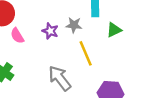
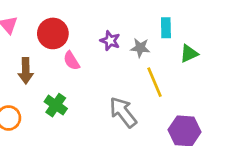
purple star: (50, 31) -> (110, 41), moved

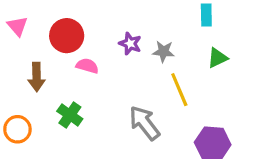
cyan rectangle: (166, 28) -> (206, 15), moved
pink semicircle: (71, 61) -> (87, 66), turned 138

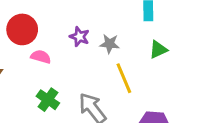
green cross: (70, 115) -> (48, 100), moved

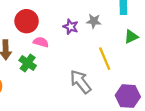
gray star: (110, 44) -> (94, 21), moved
green cross: (48, 100) -> (28, 63), moved

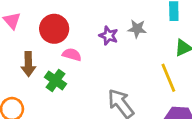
yellow line: (105, 59) -> (168, 78), moved

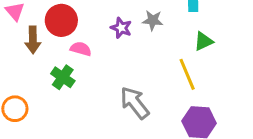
brown arrow: (28, 64) -> (33, 40), moved

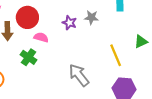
green triangle: (204, 41) -> (141, 42), moved

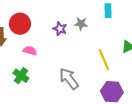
pink semicircle: (41, 37) -> (30, 51), moved
green cross: (28, 57) -> (21, 76), moved

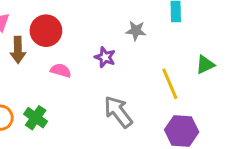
purple star: (60, 29) -> (105, 57), moved
green cross: (21, 76) -> (36, 118), moved

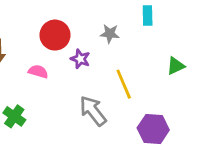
red circle: (46, 31) -> (55, 35), moved
yellow line: (170, 84) -> (124, 84), moved

